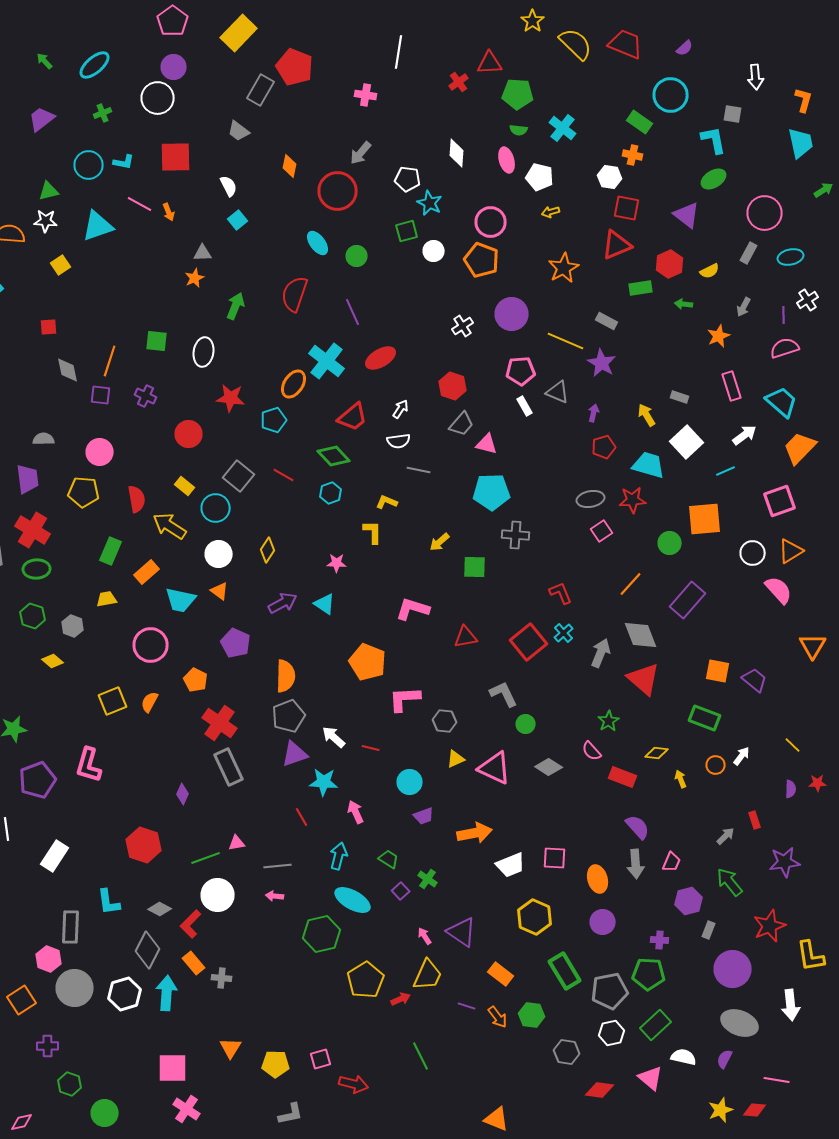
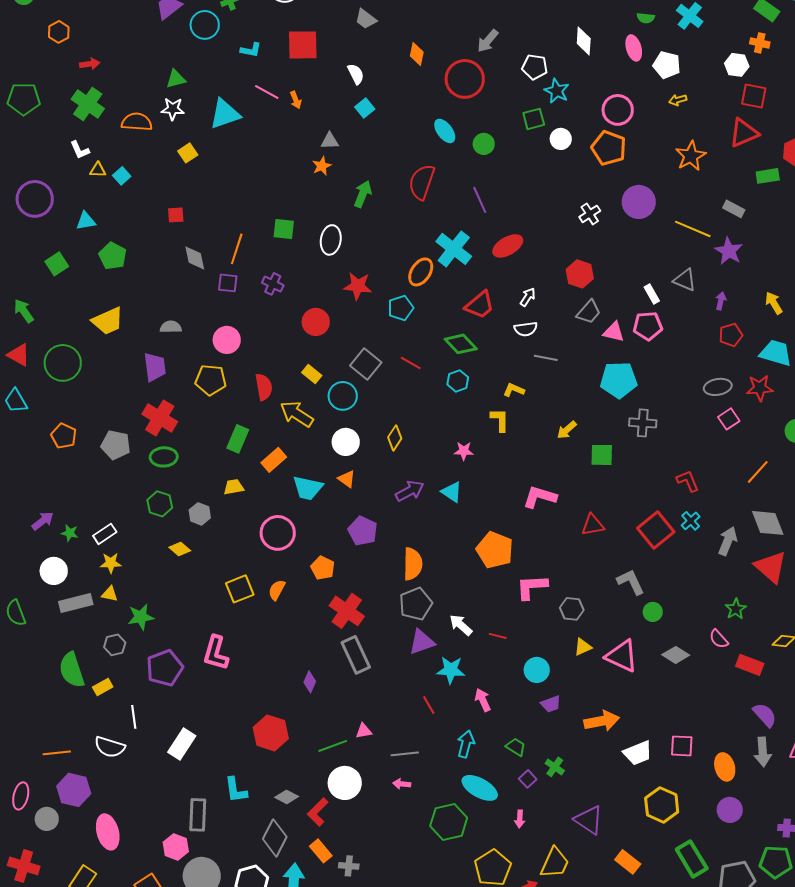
cyan circle: (89, 165) -> (205, 25), moved
pink pentagon: (521, 371) -> (648, 326), moved
pink arrow: (425, 936) -> (520, 819), moved, turned -144

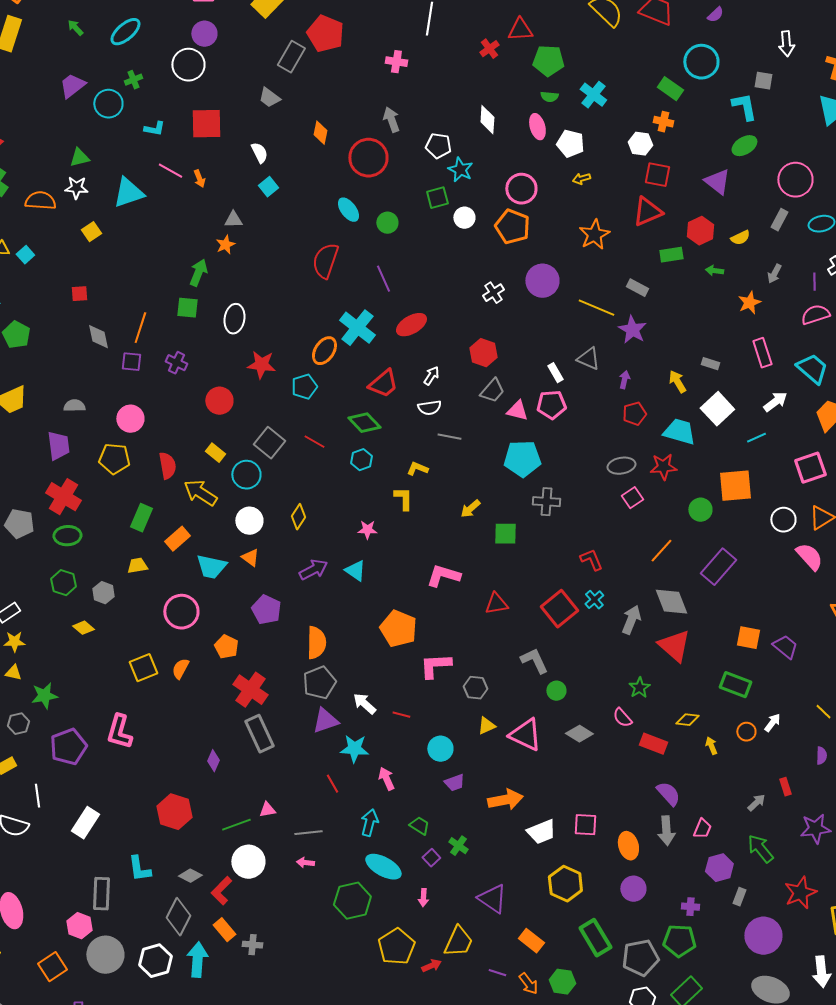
gray arrow: (488, 41) -> (391, 120), turned 120
green arrow: (363, 194) -> (198, 273), moved

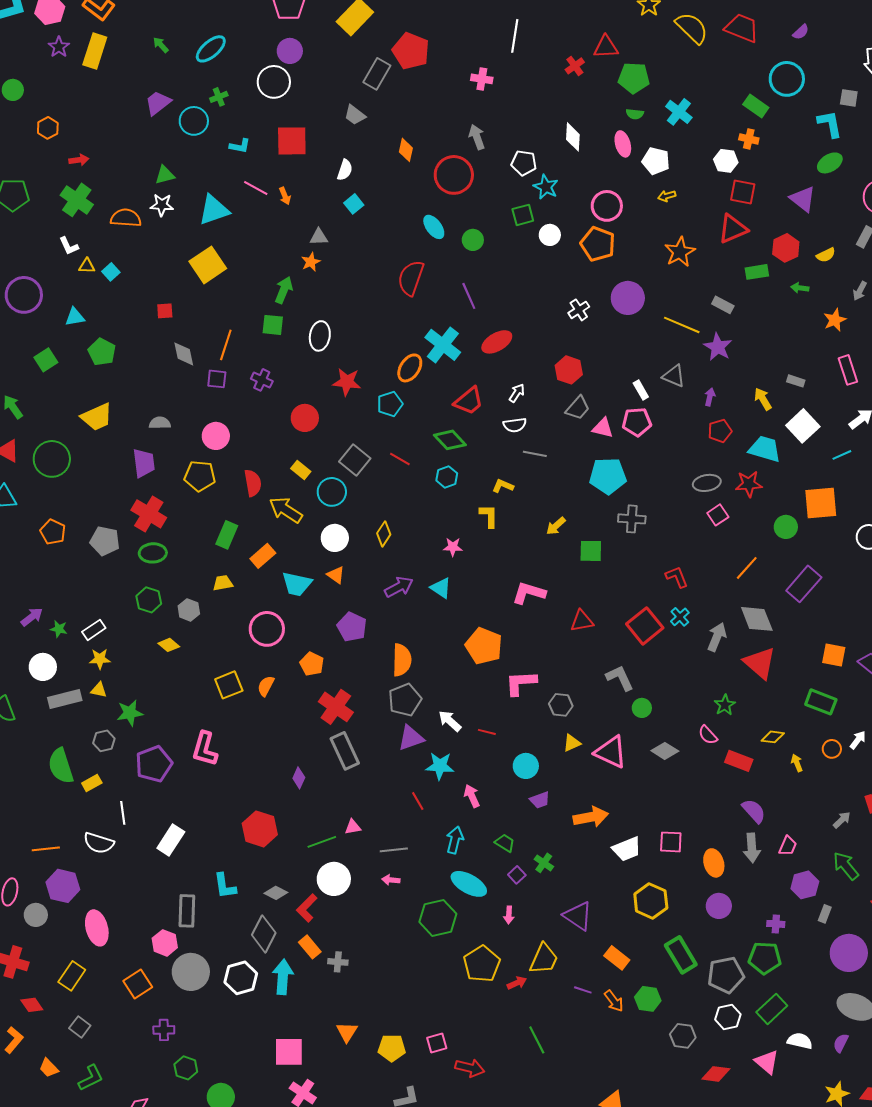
white semicircle: (259, 153) -> (345, 170), turned 45
yellow square: (91, 232) -> (208, 265), moved, size x1.8

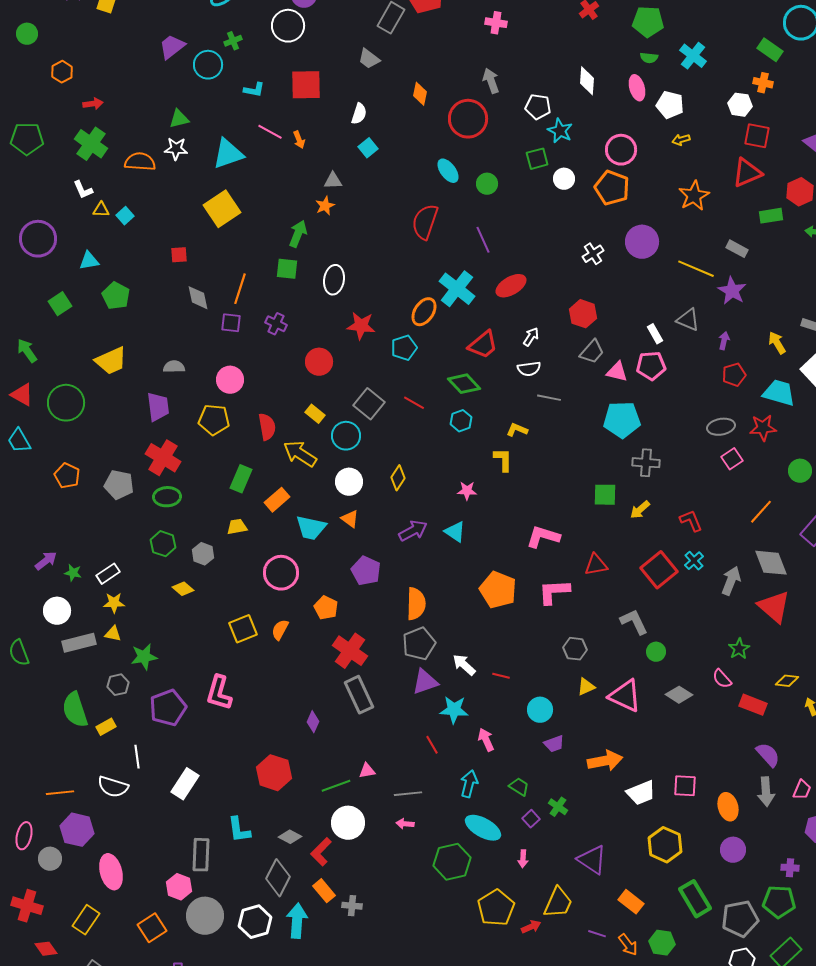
yellow arrow: (556, 526) -> (640, 510), moved
pink L-shape: (521, 683) -> (554, 592), moved

